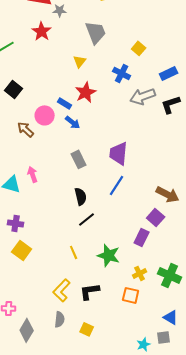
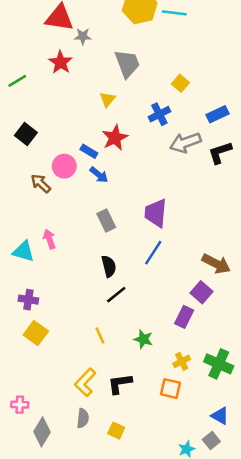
blue cross: (122, 73) -> (159, 114), turned 36
green star: (109, 255) -> (143, 339), size x0.7
gray square: (164, 337) -> (211, 440), turned -32

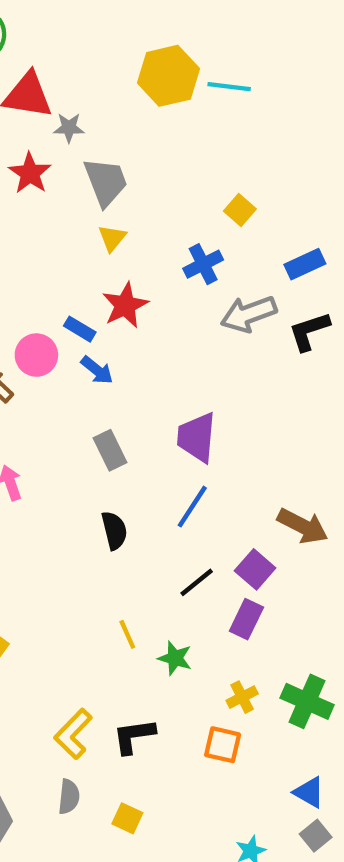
gray trapezoid: (127, 64) -> (106, 182), moved
purple square: (201, 292) -> (255, 569), moved
black line: (116, 295) -> (197, 582), moved
yellow line: (100, 335) -> (127, 634), moved
gray square: (211, 440) -> (316, 836), moved

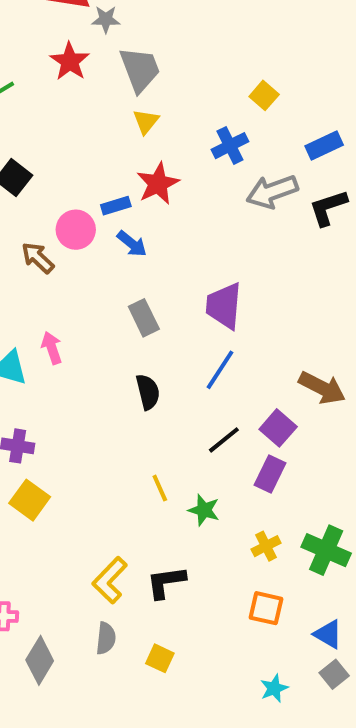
blue rectangle: (80, 329) -> (116, 206), turned -48
orange square: (223, 745) -> (266, 608), moved

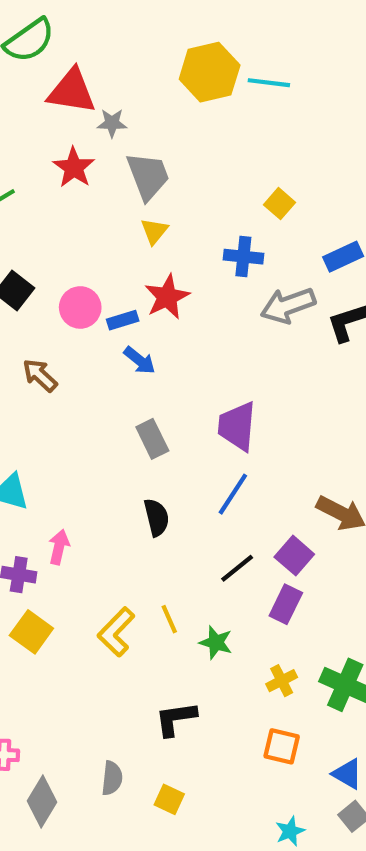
blue cross: (230, 146) -> (243, 257), turned 33
pink circle: (76, 230) -> (80, 307), moved
pink arrow: (52, 348) -> (59, 547), moved, turned 32
yellow L-shape: (110, 580) -> (116, 632), moved

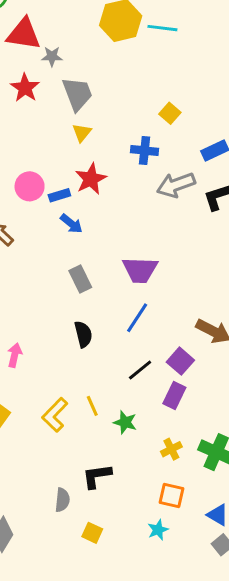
purple trapezoid: (237, 426) -> (140, 270), turned -93
gray semicircle: (112, 778) -> (62, 500), moved
cyan star: (290, 831) -> (158, 530), moved

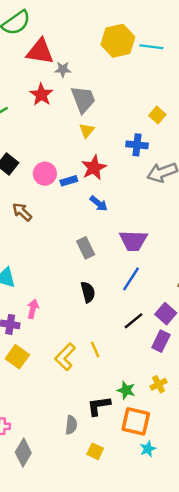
blue arrow: (71, 224) -> (99, 204), moved
green star: (125, 422) -> (126, 390), moved
orange square: (171, 495) -> (136, 421), moved, size x1.4

